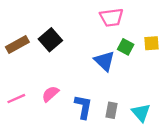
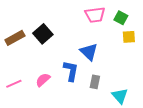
green square: (126, 47) -> (121, 18), moved
blue L-shape: (83, 107) -> (71, 71), moved
gray rectangle: (112, 110) -> (95, 82), moved

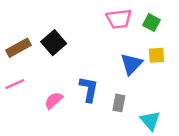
yellow square: (129, 37) -> (157, 55), moved
blue triangle: (89, 52) -> (131, 64), moved, turned 30
pink line: (14, 84) -> (15, 84), moved

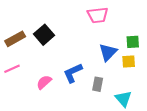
green square: (152, 23) -> (133, 42), moved, turned -32
yellow square: (157, 55) -> (129, 62), moved
blue L-shape: (89, 89) -> (73, 73), turned -125

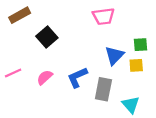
brown rectangle: (15, 39) -> (20, 15), moved
pink semicircle: (44, 82) -> (45, 77), moved
gray rectangle: (98, 84) -> (103, 89), size x1.5

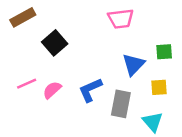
yellow square: (136, 65) -> (159, 87), moved
pink line: (13, 73) -> (27, 84), moved

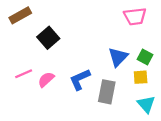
pink trapezoid: (121, 19) -> (135, 16), moved
green square: (164, 52) -> (145, 57), moved, turned 32
cyan triangle: (153, 122) -> (146, 104), moved

